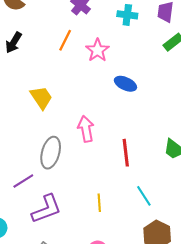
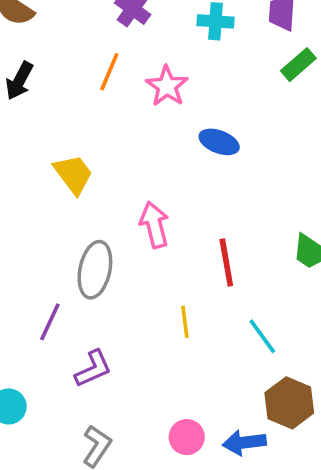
purple line: (23, 181) -> (50, 322), turned -30
yellow line: (99, 203) -> (185, 322), moved
purple L-shape: (46, 209) -> (93, 369), size x0.7

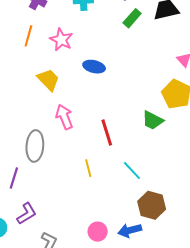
yellow trapezoid: (73, 174) -> (48, 80), moved
purple L-shape: (93, 369) -> (27, 214), moved

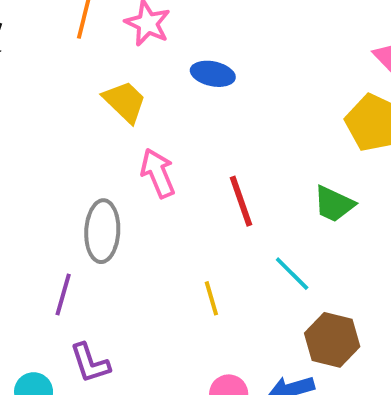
green trapezoid: (153, 120) -> (334, 204), moved
yellow line: (88, 168) -> (211, 298), moved
purple L-shape: (27, 214) -> (90, 363), turned 105

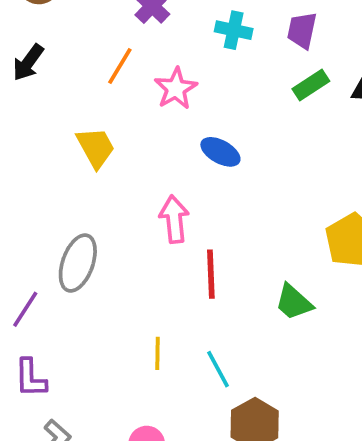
yellow trapezoid: (125, 102) -> (96, 147), moved
pink arrow: (158, 173) -> (174, 219), moved
cyan line: (292, 274) -> (218, 369), moved

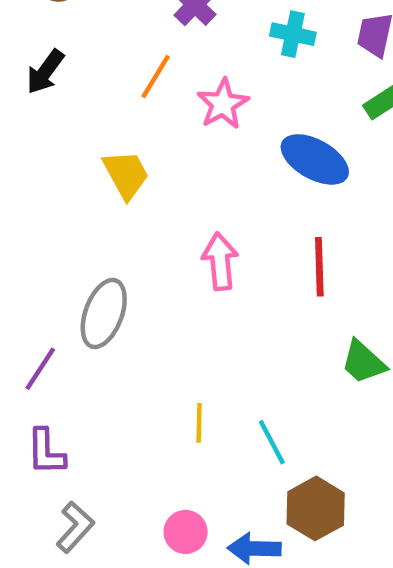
blue ellipse: (220, 152) -> (315, 159), moved, size x1.4
red line: (211, 274) -> (319, 267), moved

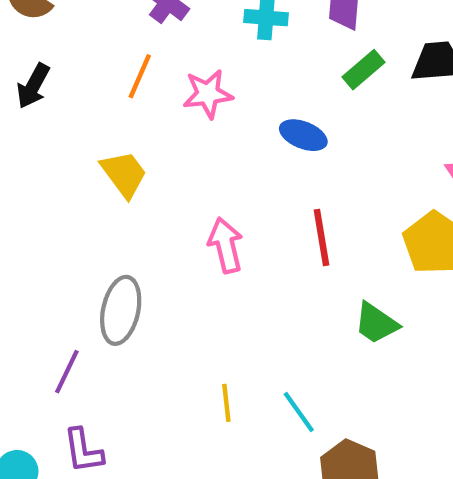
pink star: (223, 104) -> (208, 94), turned 30
blue ellipse: (315, 159) -> (303, 135), size x0.7

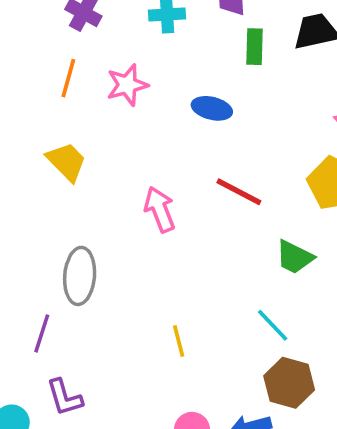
green rectangle: (364, 70) -> (255, 47), turned -40
red line: (322, 238) -> (239, 192), turned -45
cyan line: (299, 412) -> (273, 325), moved

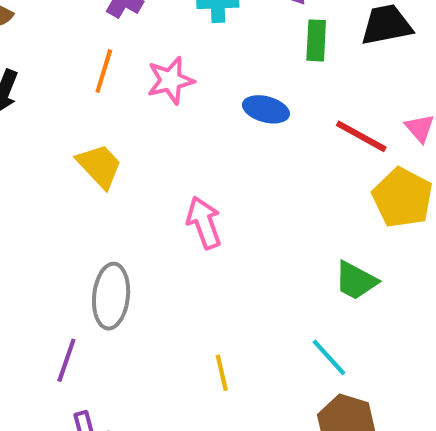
red line: (239, 192) -> (361, 136), moved

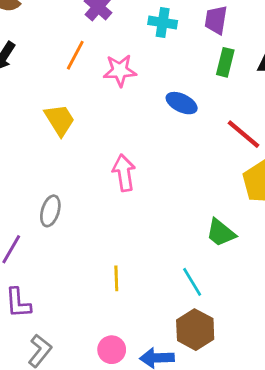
gray ellipse: (111, 296) -> (50, 211), size x0.7

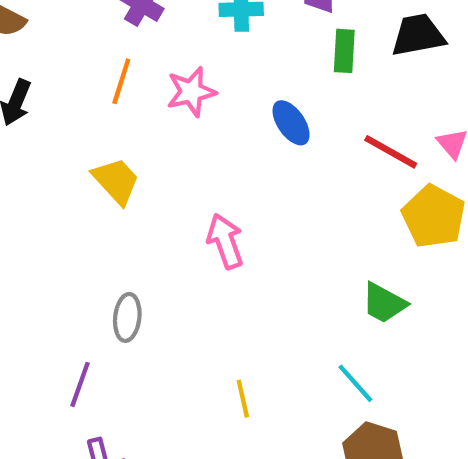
blue ellipse: (182, 103) -> (291, 123), turned 40

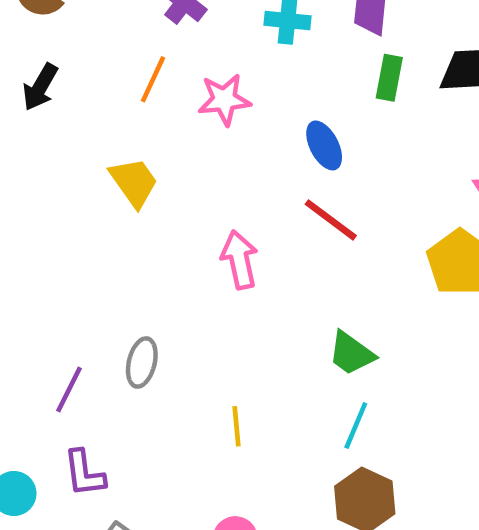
red line: (391, 152) -> (331, 220), moved
green trapezoid: (384, 303) -> (351, 353), moved
gray ellipse: (127, 317) -> (142, 363), moved
cyan line: (355, 383) -> (356, 425), turned 57

